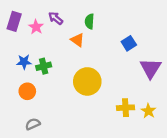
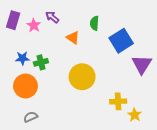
green semicircle: (89, 21) -> (94, 23), moved
blue square: (129, 43) -> (121, 41), size x1.6
orange circle: (27, 91) -> (25, 86), size x1.5
yellow star: (148, 111) -> (135, 115), moved

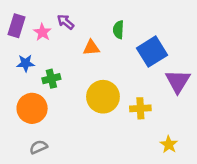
orange triangle: (73, 38) -> (91, 48), turned -40
blue star: (22, 58) -> (26, 63), moved
yellow cross: (118, 101) -> (140, 108), moved

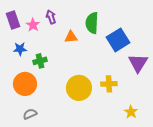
purple arrow: (66, 22) -> (51, 17), turned 32
purple rectangle: (17, 26) -> (13, 20), turned -36
green semicircle: (118, 30) -> (92, 23), size x1.5
yellow circle: (103, 97) -> (79, 88), moved

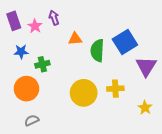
green semicircle: (92, 23) -> (97, 51), moved
yellow star: (131, 112) -> (145, 108), moved

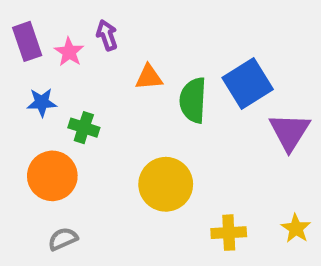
green cross: (42, 64) -> (84, 128), turned 32
yellow cross: (115, 89) -> (229, 233), moved
yellow star: (145, 108) -> (296, 228), moved

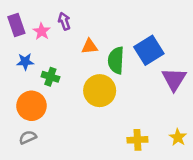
yellow circle: (166, 184) -> (100, 91), moved
gray semicircle: (63, 239) -> (28, 137), moved

